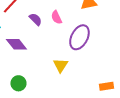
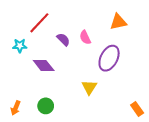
orange rectangle: (106, 86) -> (137, 109), turned 64

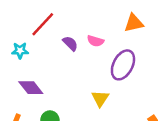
pink semicircle: (85, 37) -> (95, 41), turned -48
purple diamond: (44, 65) -> (31, 88), moved

